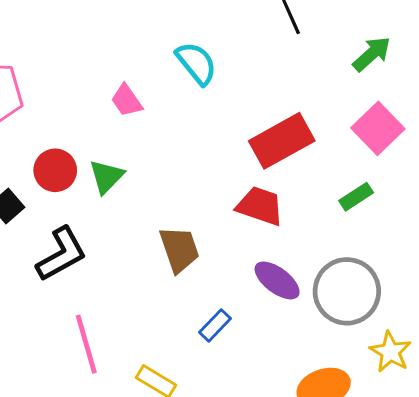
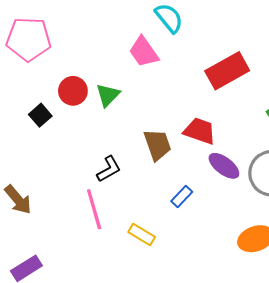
pink trapezoid: (127, 100) -> (144, 52), moved, size x1.4
red trapezoid: (260, 206) -> (200, 131), moved
black L-shape: (61, 254) -> (109, 169), moved, size x0.7

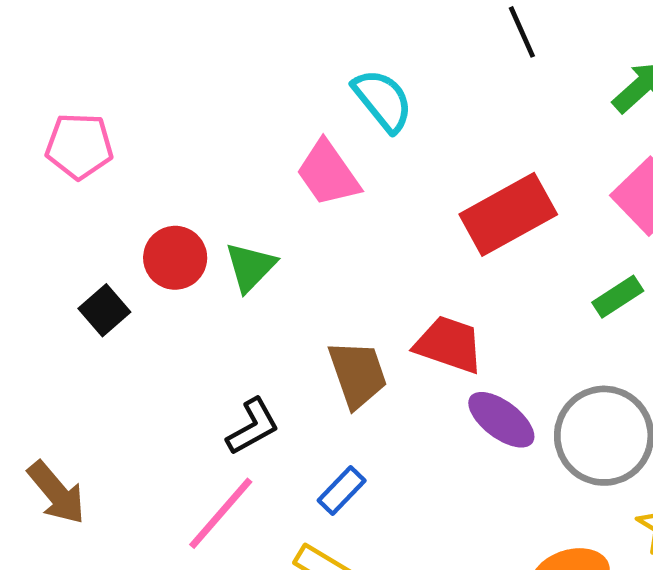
pink pentagon: (29, 39) -> (79, 146), size x0.7
blue rectangle: (182, 196) -> (342, 490), moved
pink line: (94, 209) -> (221, 513), turned 57

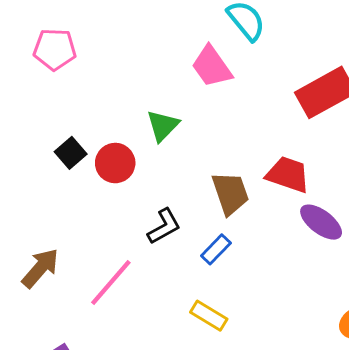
red circle: (175, 258) -> (115, 163), moved
blue rectangle: (342, 490) -> (216, 249), moved
brown arrow: (56, 493) -> (40, 268), turned -99
pink line: (221, 513) -> (111, 283), moved

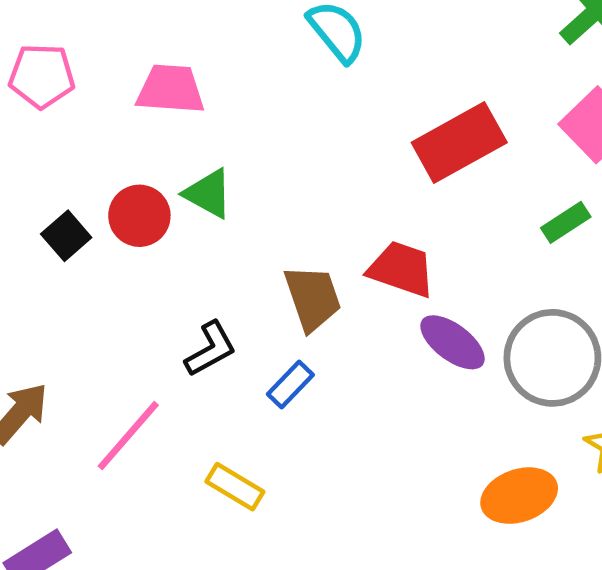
pink trapezoid: (212, 67) -> (171, 89), moved, turned 129
green triangle: (163, 126) -> (208, 194), turned -45
red circle: (115, 163) -> (139, 216), moved
yellow rectangle: (209, 316) -> (235, 487), moved

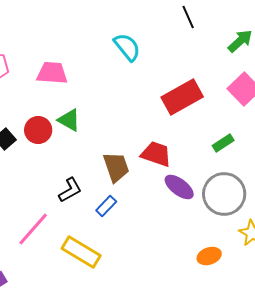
green rectangle: (566, 222) -> (223, 143), moved
yellow rectangle: (235, 487) -> (81, 252), size x1.5
orange ellipse: (519, 496) -> (209, 256), size x0.7

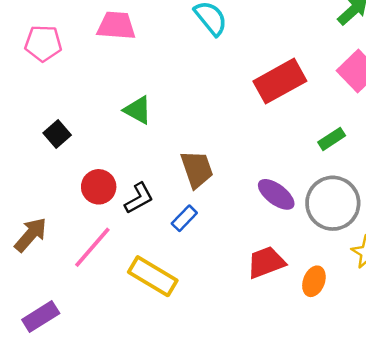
pink trapezoid: (52, 73) -> (116, 26), moved
red circle: (38, 130) -> (99, 187), moved
red trapezoid: (156, 154) -> (266, 262), moved, turned -40
orange ellipse: (209, 256) -> (314, 281), turned -50

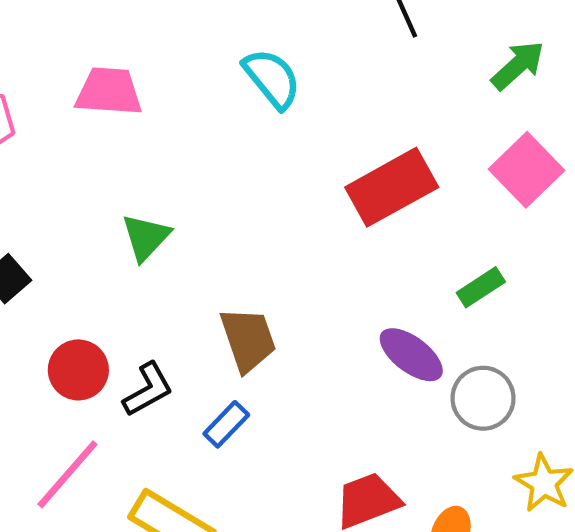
green triangle: (138, 110) -> (146, 237), turned 44
purple ellipse: (276, 194) -> (411, 355), moved
gray circle: (333, 203) -> (483, 398), size x0.7

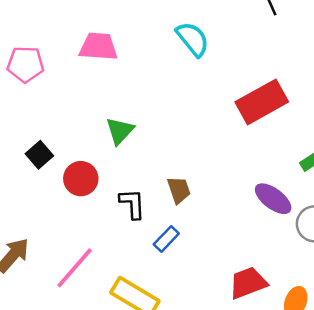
brown trapezoid: (248, 339) -> (179, 190), size x0.7
red circle: (78, 370) -> (81, 179), moved
black L-shape: (148, 390) -> (132, 204), moved, turned -64

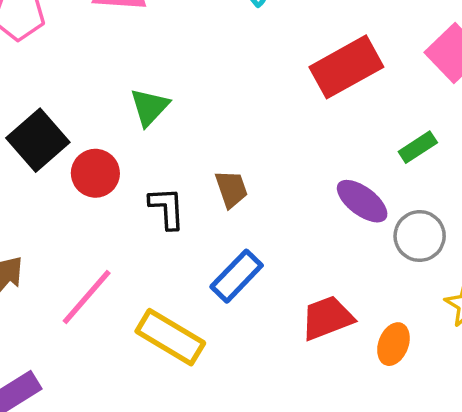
black square: (39, 155) -> (38, 140), size x1.6
blue rectangle: (166, 239) -> (237, 276), moved, size x1.4

